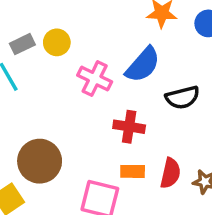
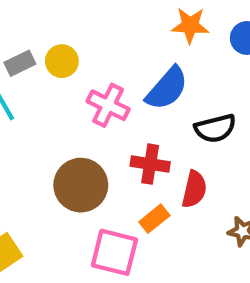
brown circle: (40, 161) -> (81, 185), moved
orange rectangle: (133, 171) -> (154, 219), turned -40
red semicircle: (170, 173) -> (194, 189), moved

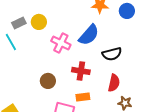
brown circle: (81, 185) -> (48, 81), size x0.6
red semicircle: (194, 189) -> (114, 83), moved
orange rectangle: (154, 219) -> (83, 97), turned 32

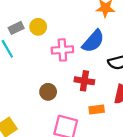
pink cross: (61, 43) -> (62, 50), turned -30
orange rectangle: (83, 97) -> (97, 109), moved

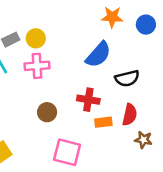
pink cross: (62, 50) -> (37, 66), moved
orange rectangle: (97, 109) -> (103, 122), moved

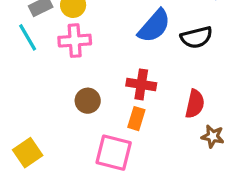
black semicircle: (127, 78) -> (196, 37), moved
orange rectangle: (103, 122) -> (136, 119), moved, turned -66

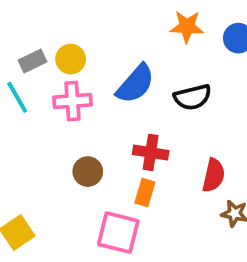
blue semicircle: (154, 26) -> (135, 84), moved
black semicircle: (196, 37) -> (193, 97), moved

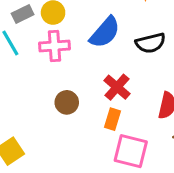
red cross: (151, 152) -> (117, 87), turned 32
pink square: (118, 233) -> (131, 151), moved

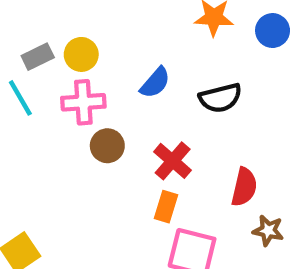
blue semicircle: (105, 32) -> (155, 83), size x0.7
brown circle: (67, 102) -> (107, 146), moved

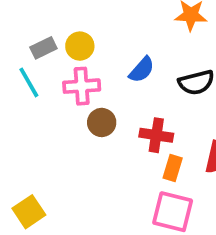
red cross: (173, 161) -> (156, 135), turned -32
orange rectangle: (166, 207) -> (173, 168), moved

